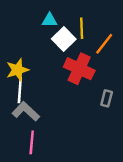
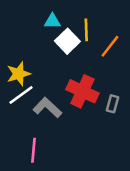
red cross: (79, 69) -> (82, 91), moved
white line: (20, 90) -> (21, 95), turned 50
gray L-shape: (26, 111) -> (47, 108), moved

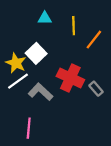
white square: (67, 41) -> (36, 53), moved
yellow star: (19, 74) -> (16, 63), turned -30
gray rectangle: (112, 104) -> (96, 89), turned -56

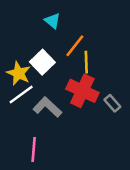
cyan triangle: (45, 18) -> (52, 21), turned 40
yellow line: (74, 26) -> (86, 62), moved
orange line: (94, 40) -> (75, 46), moved

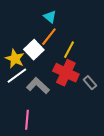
cyan triangle: (52, 21) -> (50, 17), moved
orange line: (75, 46) -> (49, 37), moved
yellow line: (86, 62) -> (69, 50), turned 30

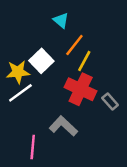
orange line: (49, 37) -> (74, 45), moved
yellow star: (15, 59) -> (18, 72), turned -30
gray L-shape: (38, 86) -> (63, 126), moved

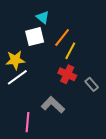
cyan triangle: (61, 20) -> (43, 17), moved
white square: (41, 61) -> (35, 37), moved, turned 30
red cross: (81, 89) -> (67, 74), size x0.7

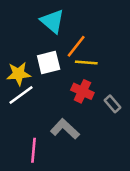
cyan triangle: (43, 17) -> (52, 21), size x1.5
white square: (35, 37) -> (49, 63), moved
yellow line: (70, 51) -> (86, 63), turned 66

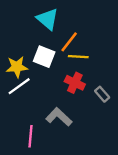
white square: (49, 63) -> (44, 57), turned 35

